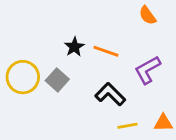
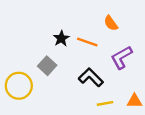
orange semicircle: (147, 15) -> (111, 23), moved
yellow circle: (23, 77) -> (19, 86), moved

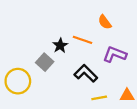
black star: (61, 39) -> (60, 45), moved
purple L-shape: (121, 57) -> (115, 54), turned 50

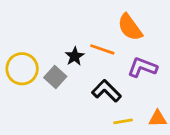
orange semicircle: (105, 22) -> (130, 27), size x1.5
yellow circle: (18, 81) -> (22, 69), moved

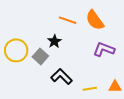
orange line: (102, 49) -> (68, 20), moved
black L-shape: (106, 91) -> (61, 77), moved

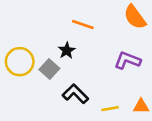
orange semicircle: (95, 20) -> (135, 17), moved

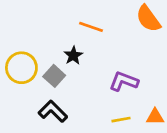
purple L-shape: (127, 60) -> (124, 81), moved
black L-shape: (75, 94) -> (53, 111), moved

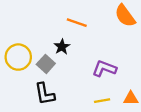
black L-shape: (53, 111) -> (45, 94), turned -145

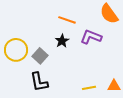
black star: (62, 47) -> (62, 41), moved
purple L-shape: (104, 69) -> (91, 37), moved

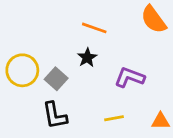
purple L-shape: (91, 37) -> (130, 77), moved
yellow line: (89, 88) -> (114, 118), moved

